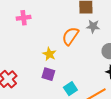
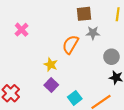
pink cross: (24, 18) -> (22, 30), turned -32
purple square: (48, 74) -> (51, 85), turned 32

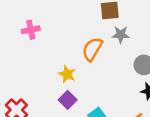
pink cross: (22, 30) -> (31, 30), turned 32

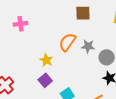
gray star: (121, 35) -> (88, 46), moved

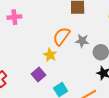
yellow star: (46, 60) -> (50, 55), moved

